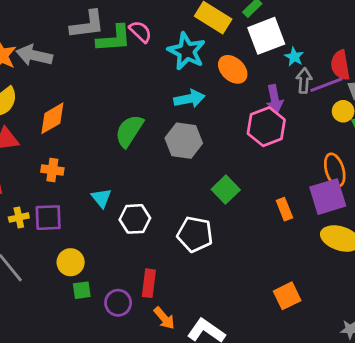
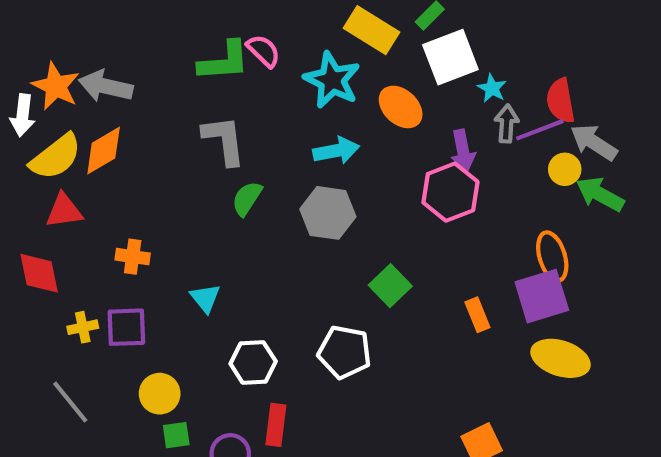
gray L-shape: (87, 25) -> (224, 140), moved, turned -90
orange diamond: (52, 118) -> (104, 151), moved
green semicircle: (129, 131) -> (247, 198), size x0.7
white hexagon: (135, 219) -> (253, 362), moved

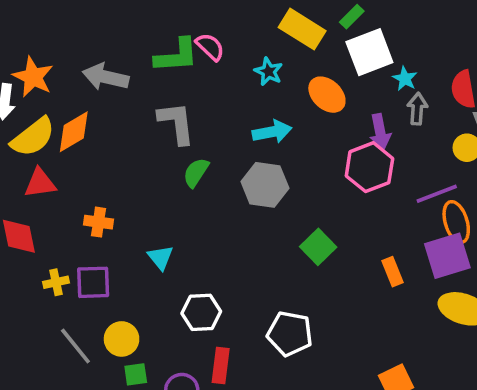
cyan star: (332, 80) -> (269, 72), size x0.6
gray arrow: (106, 86) -> (106, 77), moved
purple line: (540, 130) -> (437, 194), moved
white pentagon: (345, 352) -> (290, 334), moved
gray line: (70, 402) -> (75, 346), moved

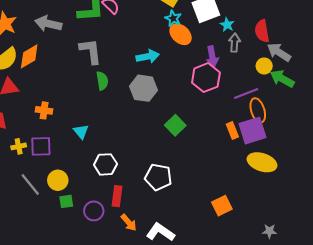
cyan star: (269, 72) -> (173, 18), moved
green semicircle: (196, 172) -> (102, 81), turned 138
orange rectangle: (392, 272) -> (232, 131), moved

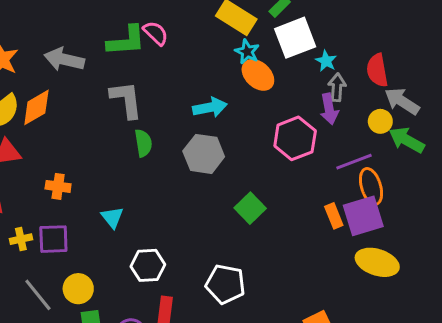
purple arrow: (212, 56) -> (329, 109), moved

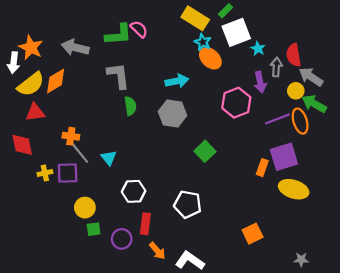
gray arrow: (337, 87) -> (276, 67), moved
orange ellipse: (371, 186) -> (300, 121), moved
orange rectangle: (334, 216) -> (262, 168), moved, turned 42
gray line: (38, 295) -> (79, 152), moved

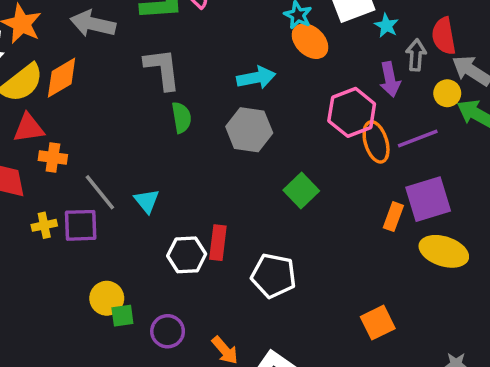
orange ellipse: (300, 121) -> (376, 142), moved
orange cross: (71, 136) -> (53, 158), moved
yellow circle: (85, 208) -> (107, 298), moved
red rectangle: (145, 224) -> (218, 243), moved

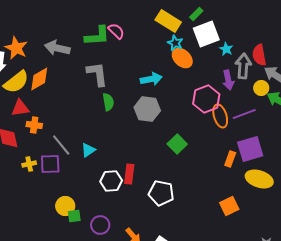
gray arrow: (416, 55) -> (243, 66), size x1.4
cyan triangle: (147, 201) -> (88, 150), turned 35
orange square: (378, 323) -> (229, 206), moved

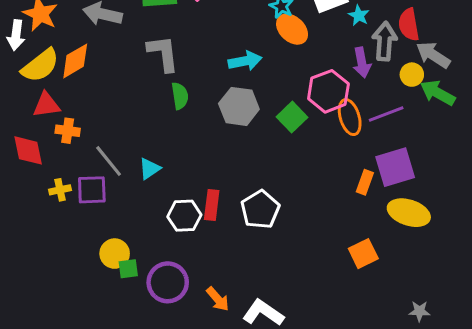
green square: (177, 144) -> (292, 117), moved
white pentagon: (161, 193) -> (260, 210), moved, turned 30
purple circle: (100, 225) -> (168, 282), size x1.4

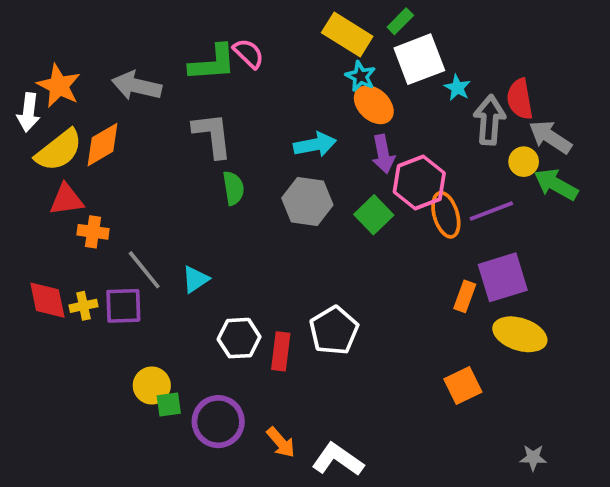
purple arrow: (362, 62) -> (383, 154), moved
red diamond: (28, 150) -> (47, 300), moved
red rectangle: (212, 205) -> (281, 351), moved

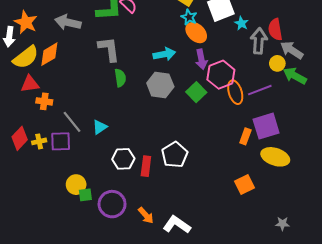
red diamond: (47, 300) -> (20, 138), turned 55

